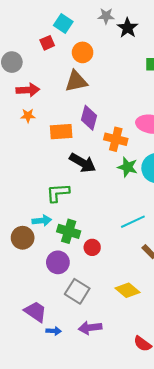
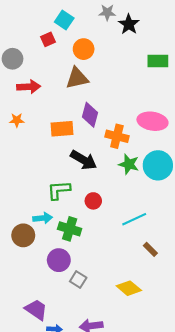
orange star: (28, 116) -> (17, 120), moved
red circle: (92, 247) -> (93, 201), moved
gray square: (77, 291) -> (78, 280), moved, size x0.7

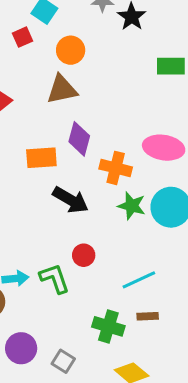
green L-shape: (59, 190) -> (55, 278), moved, turned 75
green cross: (70, 229) -> (108, 326), moved
brown rectangle: (150, 249) -> (148, 316), moved, turned -48
purple circle: (59, 260) -> (21, 348), moved

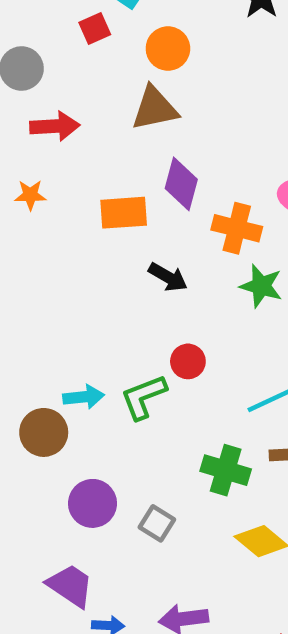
black arrow: (71, 200) -> (168, 277), size x0.7
green L-shape: (55, 278) -> (144, 397), turned -92

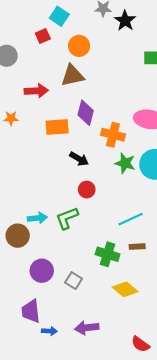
red arrow: (55, 126) -> (36, 91), moved
red circle: (188, 361) -> (87, 190), moved
purple trapezoid: (70, 586) -> (31, 311), turned -130

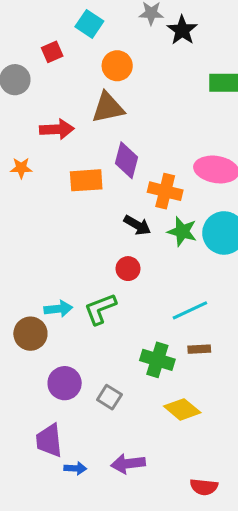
red square: (43, 36) -> (52, 52), moved
black arrow: (79, 159) -> (137, 225), moved
red semicircle: (140, 344) -> (204, 487), turned -30

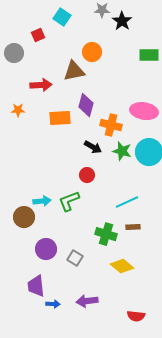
orange circle: (117, 66) -> (92, 52), moved

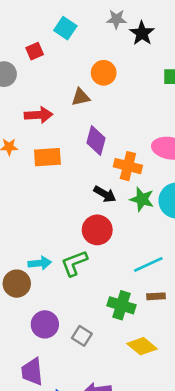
brown triangle: (74, 71) -> (81, 97), size x0.7
orange rectangle: (60, 118) -> (47, 157), moved
red circle: (87, 175) -> (97, 230), size x1.5

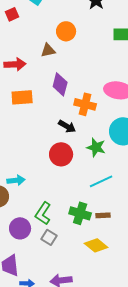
green star: (142, 199) -> (96, 147), moved
green L-shape: (74, 263) -> (43, 213), moved, turned -35
brown rectangle: (156, 296) -> (103, 215), moved

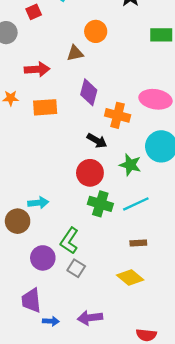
green cross: (80, 213) -> (100, 204), moved

